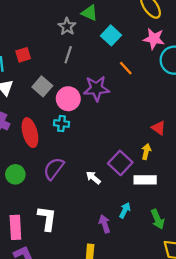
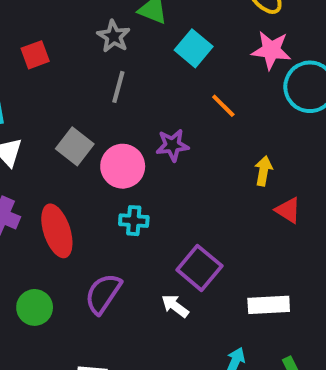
red square: (23, 55) -> (35, 55), moved
purple star: (96, 88) -> (172, 145), size x0.7
cyan cross: (62, 124) -> (134, 221), moved
yellow arrow: (146, 152) -> (263, 171), moved
purple square: (120, 163) -> (199, 268), moved

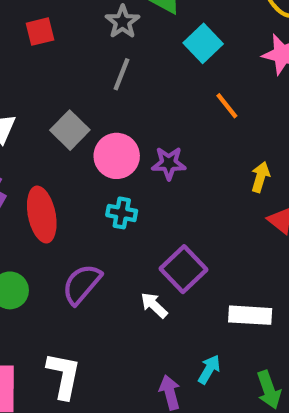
purple star: (172, 145) -> (169, 163), moved

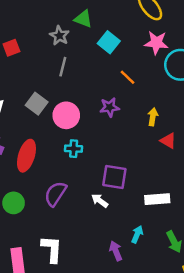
purple star: (169, 163) -> (110, 107), moved
red ellipse: (42, 215) -> (26, 156), turned 36
purple square: (184, 269) -> (114, 177), turned -30

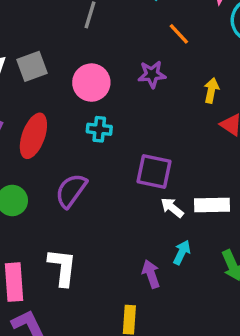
gray square: (37, 104) -> (32, 66), moved, turned 30
white arrow: (100, 201) -> (172, 208), moved

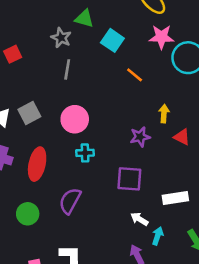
purple star: (152, 74) -> (140, 137), moved
white arrow: (172, 208) -> (139, 219), moved

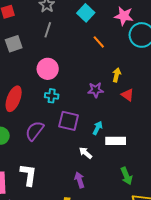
gray square: (29, 113) -> (14, 44), moved
purple square: (129, 179) -> (69, 121), moved
cyan arrow: (158, 236) -> (98, 128), moved

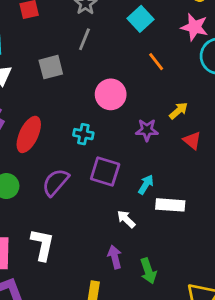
gray square: (14, 44) -> (51, 67), moved
pink circle: (48, 69) -> (111, 94), moved
yellow arrow: (117, 75) -> (178, 111), turned 32
green arrow: (126, 176) -> (148, 271), moved

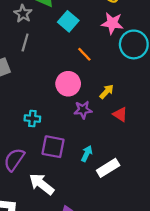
pink circle: (111, 94) -> (68, 84), moved
white rectangle: (170, 205) -> (108, 168), turned -30
white arrow: (126, 219) -> (42, 184), moved, size x1.6

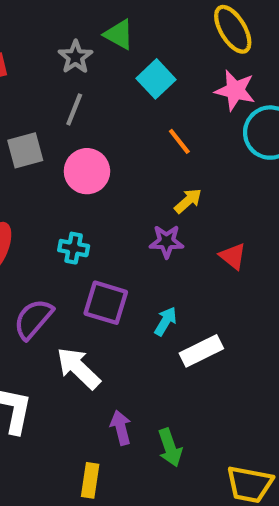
pink circle: (68, 84) -> (87, 171), moved
yellow arrow: (107, 92) -> (188, 201), moved

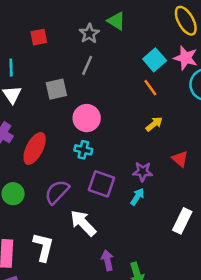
cyan square: (156, 79) -> (155, 60), moved
pink circle: (87, 171) -> (87, 118), moved
purple star: (166, 241) -> (143, 172), moved
white rectangle: (201, 351) -> (182, 221), moved, turned -40

